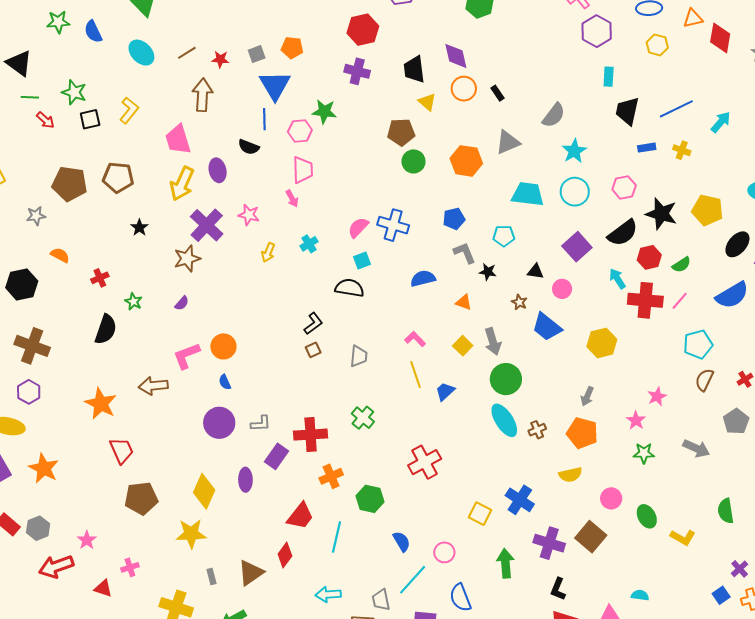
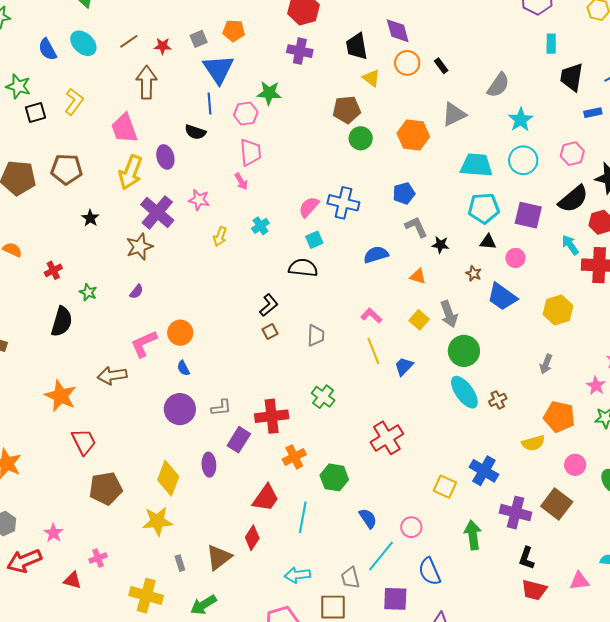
blue semicircle: (93, 32) -> (48, 49), moved
cyan pentagon: (504, 236) -> (484, 208), moved, size x1.4
purple square: (577, 247) -> (528, 215), turned -32
orange pentagon: (582, 433) -> (559, 417), moved

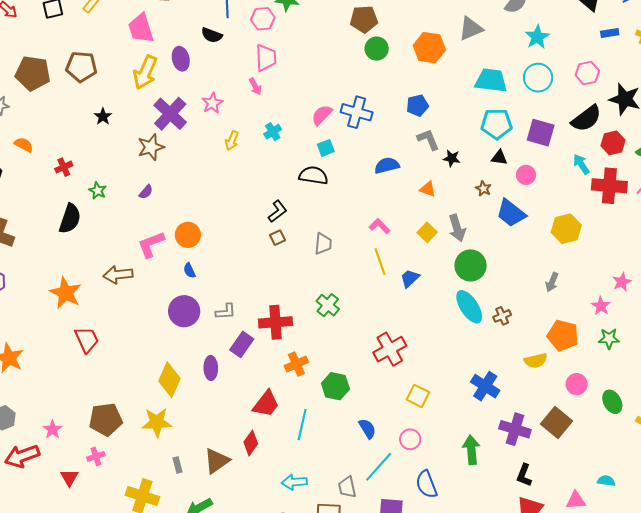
pink star: (199, 200) -> (212, 103), turned 30
yellow square: (445, 487) -> (418, 396), moved
brown pentagon: (106, 488) -> (106, 419), moved
red triangle: (72, 580) -> (69, 478), turned 42

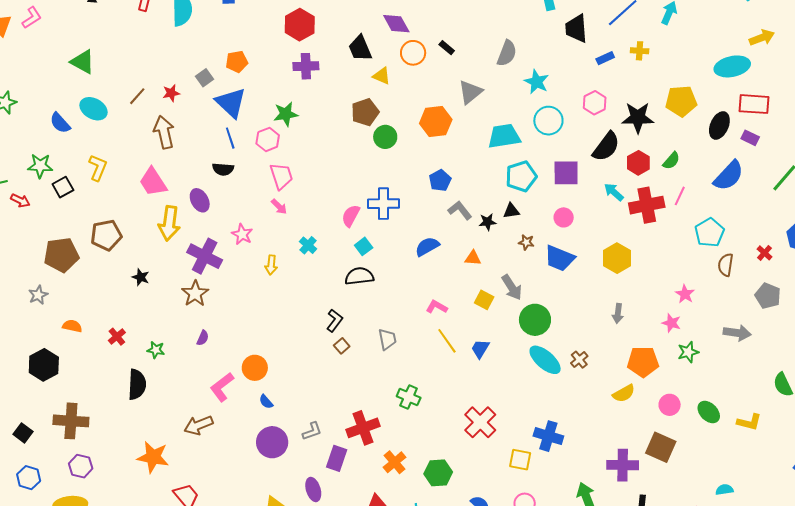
black triangle: (499, 158) -> (511, 211), moved
blue cross: (485, 386) -> (548, 436), moved

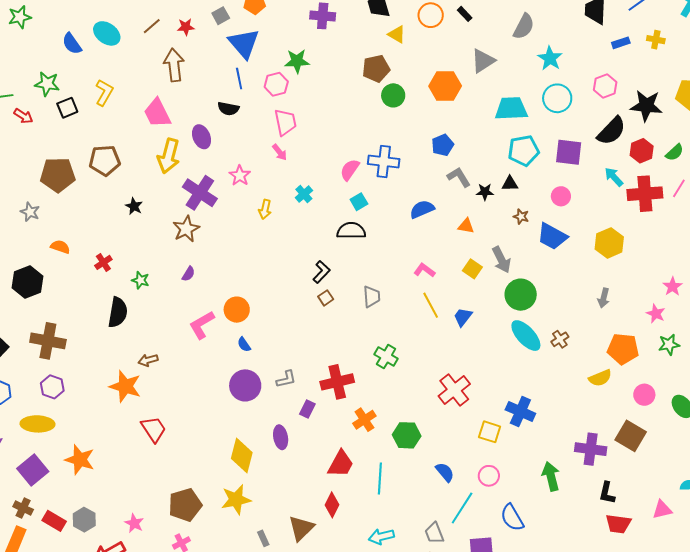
gray star: (38, 295) -> (30, 212), turned -30
brown arrow: (198, 425) -> (148, 360), moved, size x0.7
purple rectangle: (337, 458) -> (307, 409), size x0.7

